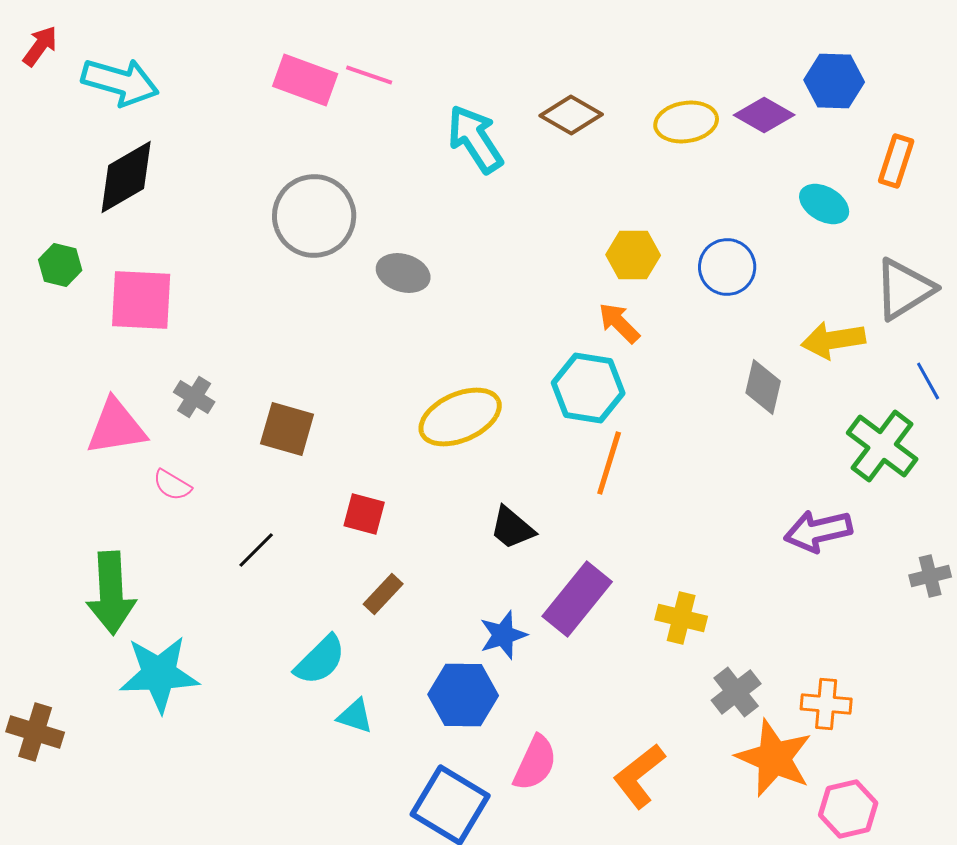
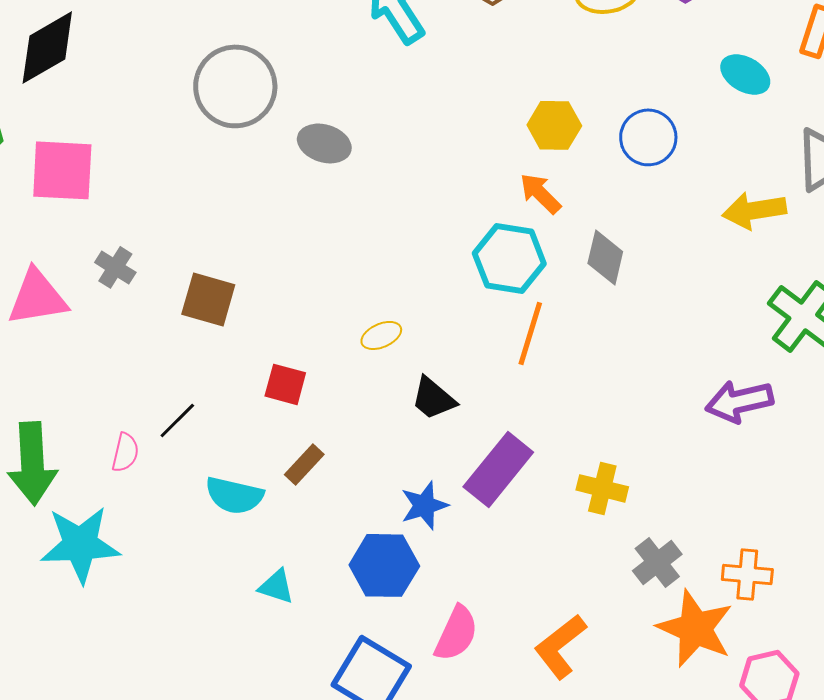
gray diamond: (763, 387) -> (605, 257), moved
yellow ellipse: (460, 417) -> (381, 335), moved, size x0.5
pink semicircle: (172, 485) -> (125, 452), moved, turned -108
cyan semicircle: (320, 660) -> (234, 495), moved, turned 58

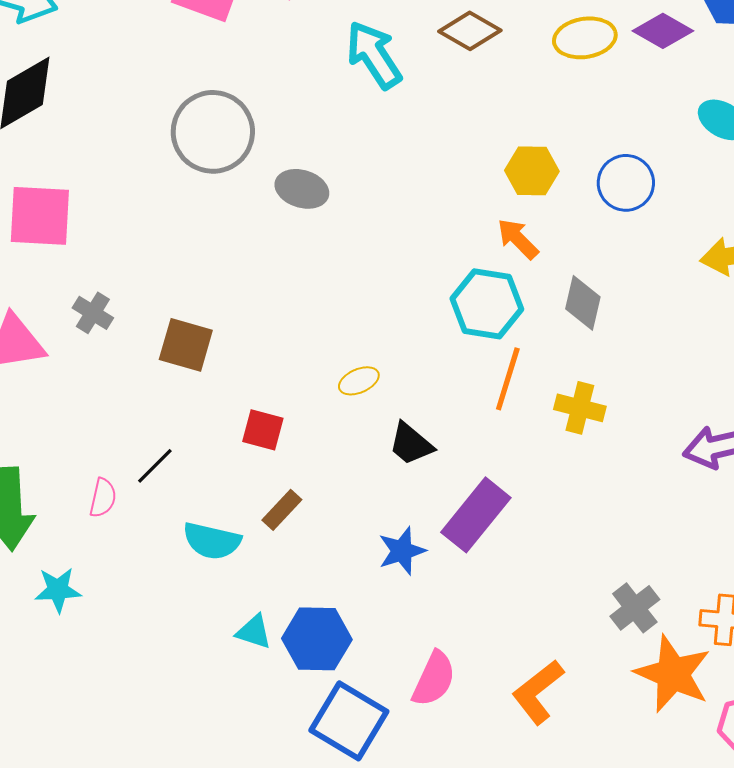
yellow cross: (602, 488) -> (580, 408), moved
cyan star: (80, 544) -> (58, 590), size x0.6
blue hexagon: (384, 565) -> (317, 639), moved

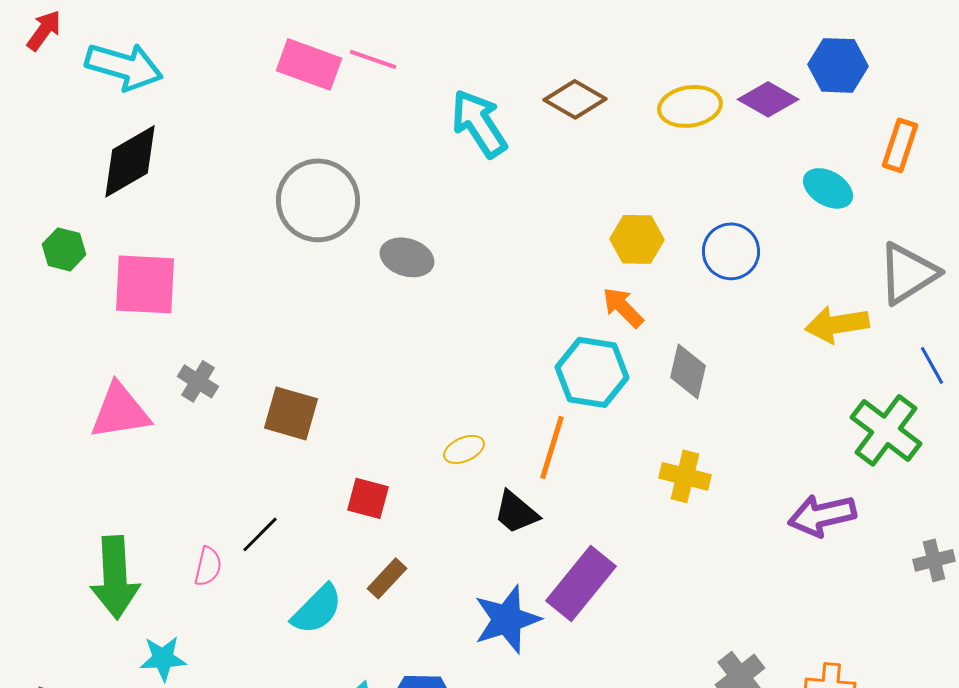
orange line: (508, 379) -> (552, 447), moved
cyan semicircle: (212, 541) -> (317, 609), turned -58
blue star: (402, 551) -> (507, 619), size x1.4

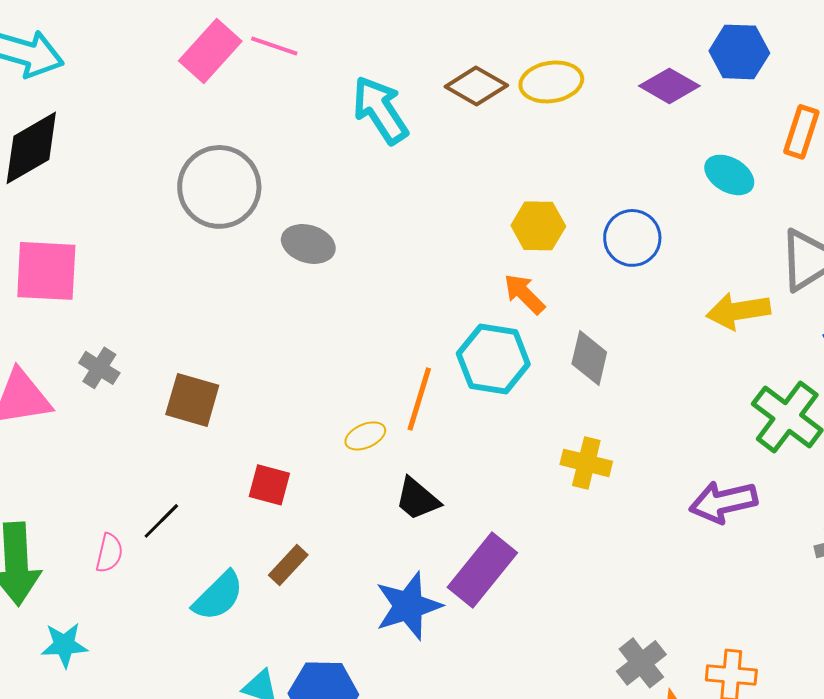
pink rectangle: (309, 64) -> (210, 51), turned -68
yellow ellipse: (690, 106) -> (551, 82), moved
orange line: (552, 447) -> (419, 399), moved

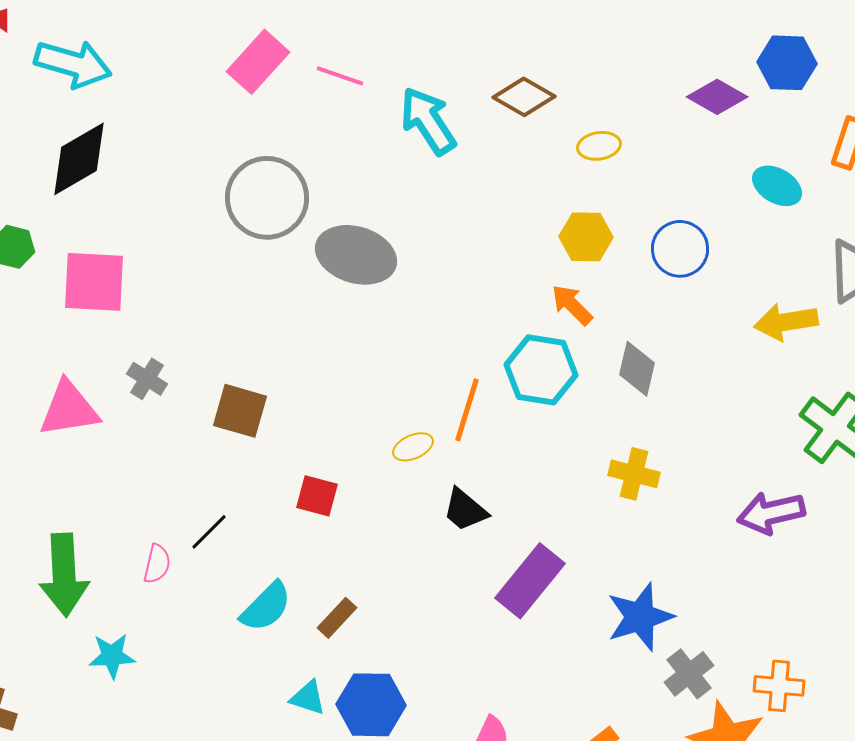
pink line: (274, 46) -> (340, 76), moved
yellow ellipse: (551, 82) -> (599, 146), moved, size x0.7
gray ellipse: (308, 244) -> (356, 255), size x1.5
brown rectangle: (288, 565) -> (337, 618), moved
blue star: (408, 606) -> (640, 617), moved

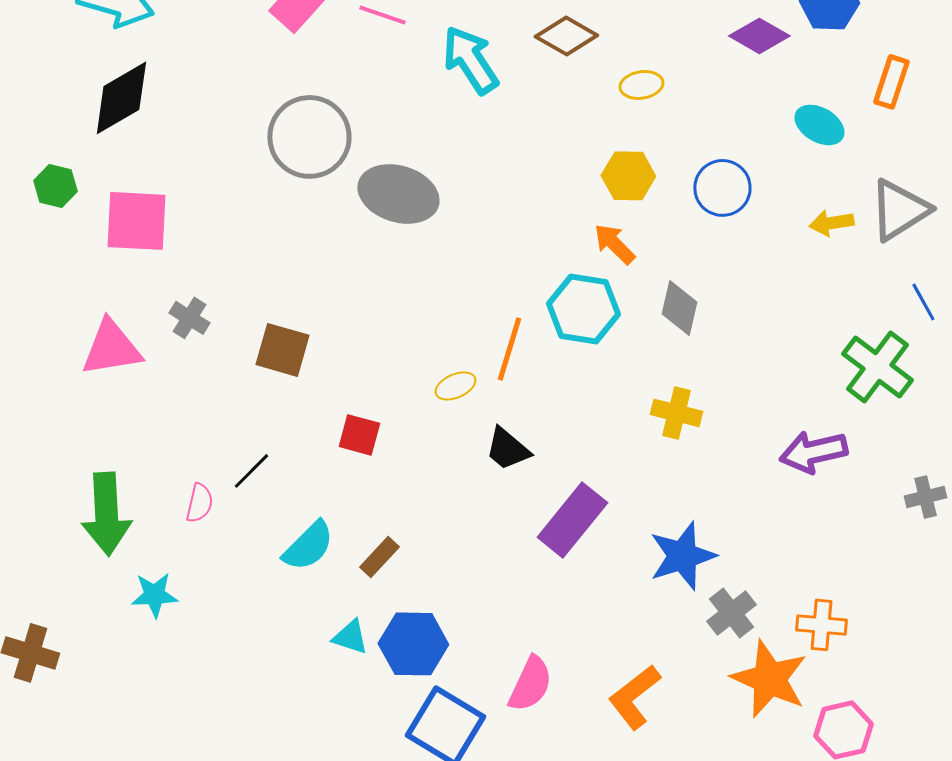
yellow arrow: (786, 322) -> (831, 223), moved, size x0.7

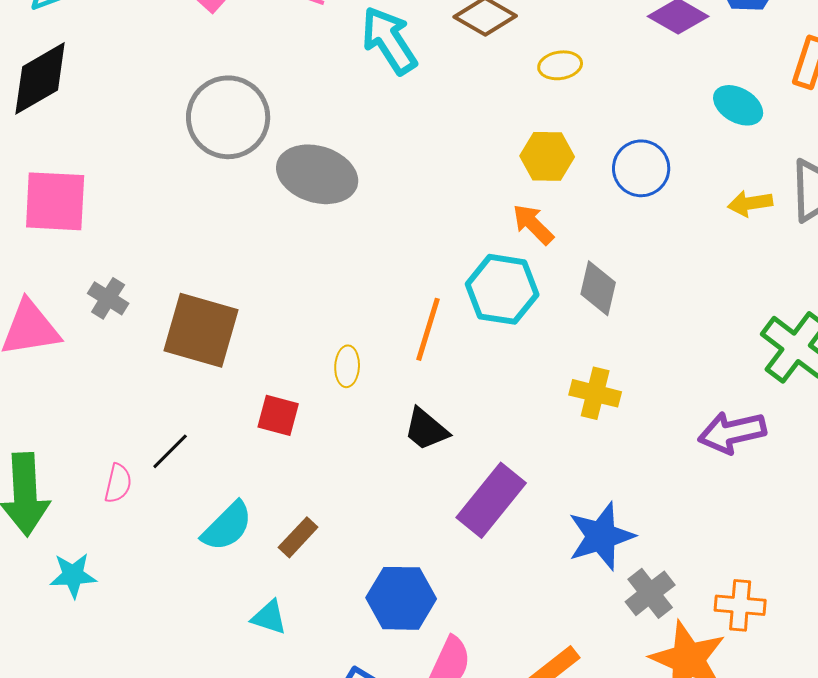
brown square: (282, 350) -> (201, 330), size x1.4
yellow ellipse: (455, 386) -> (347, 366), moved, turned -63
blue hexagon: (413, 644) -> (401, 598), moved

